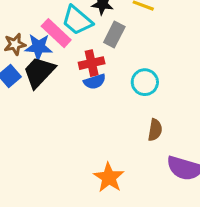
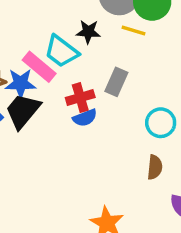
gray rectangle: (114, 35) -> (116, 82), moved
cyan circle: (145, 82) -> (161, 123), moved

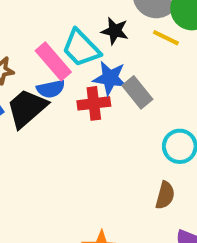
gray rectangle: (116, 82) -> (137, 92), turned -72
blue star: (21, 83) -> (110, 78), moved
blue semicircle: (85, 118) -> (51, 89), moved

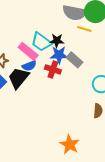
black star: (115, 31) -> (57, 41), moved
red cross: (94, 103) -> (53, 69), turned 35

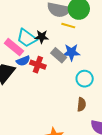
blue star: (59, 55) -> (71, 52), moved
blue semicircle: (29, 66) -> (23, 61), moved

